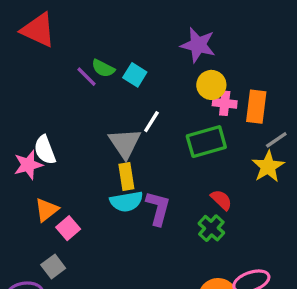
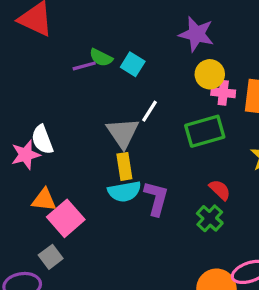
purple line: (86, 77) -> (84, 66), turned -60
orange triangle: (47, 210) -> (44, 200), turned 45
pink square: (68, 228) -> (66, 218), size x1.5

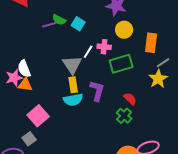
pink cross: (223, 93) -> (104, 47), moved
purple L-shape: (156, 198) -> (97, 91), moved
orange triangle: (44, 200) -> (25, 85), moved

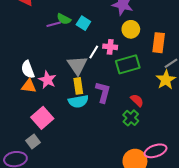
pink star: (14, 78) -> (47, 80), moved, turned -30

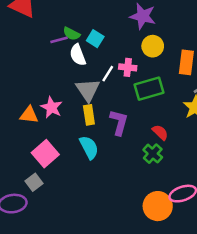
white semicircle: (28, 69) -> (78, 55), moved
cyan semicircle: (78, 101) -> (89, 147), moved, turned -108

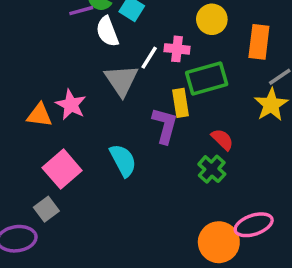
yellow rectangle: (89, 115) -> (181, 103), moved

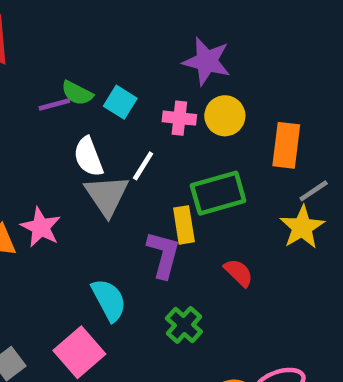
white semicircle: (107, 31) -> (88, 157), moved
pink cross: (177, 49) -> (179, 118), moved
pink square: (62, 169) -> (79, 352), moved
green cross: (212, 169) -> (184, 325), moved

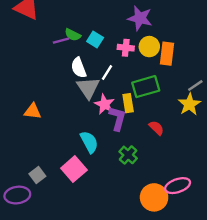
orange rectangle: (286, 145) -> (167, 54), moved
pink star: (41, 227) -> (105, 104), moved

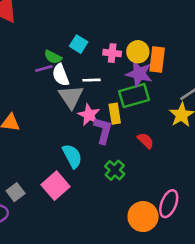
purple star: (140, 18) -> (139, 74), moved
green semicircle: (73, 35) -> (53, 57), moved
purple line: (61, 41) -> (44, 69), moved
white line: (107, 72) -> (92, 80), turned 56
pink ellipse: (178, 186) -> (169, 204), turned -50

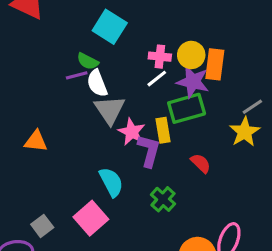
cyan square: (79, 44) -> (110, 27), moved, size x1.5
white line: (92, 80) -> (157, 79), moved, turned -36

